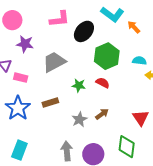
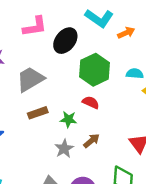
orange arrow: (134, 27) -> (126, 33), turned 112
green star: (79, 85) -> (68, 119), moved
brown rectangle: (50, 102) -> (38, 113), moved

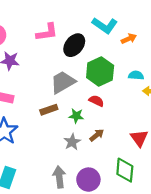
gray trapezoid: (30, 79) -> (63, 82), moved

